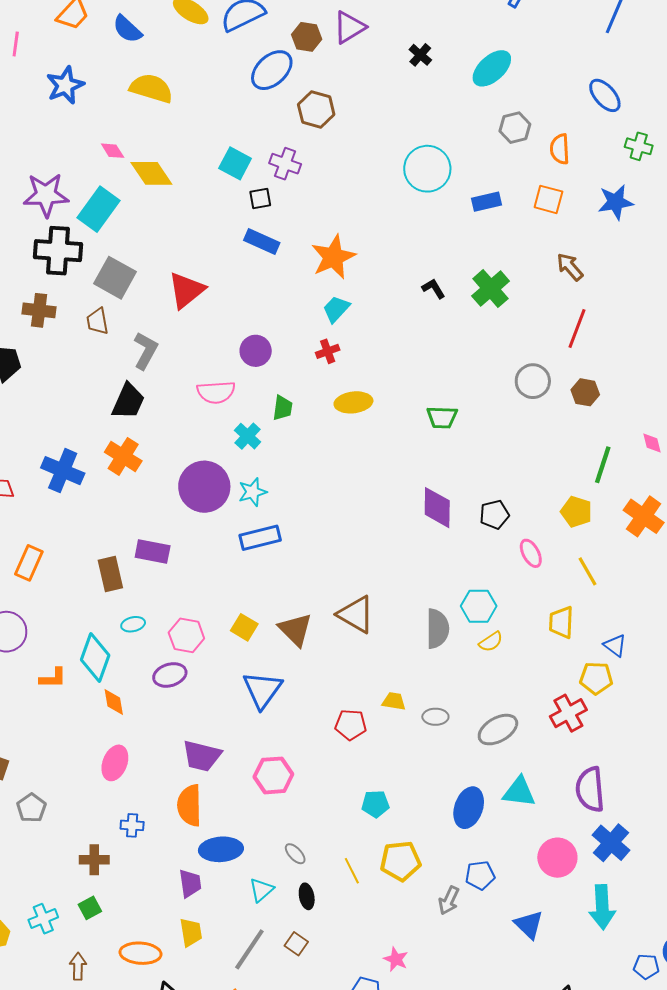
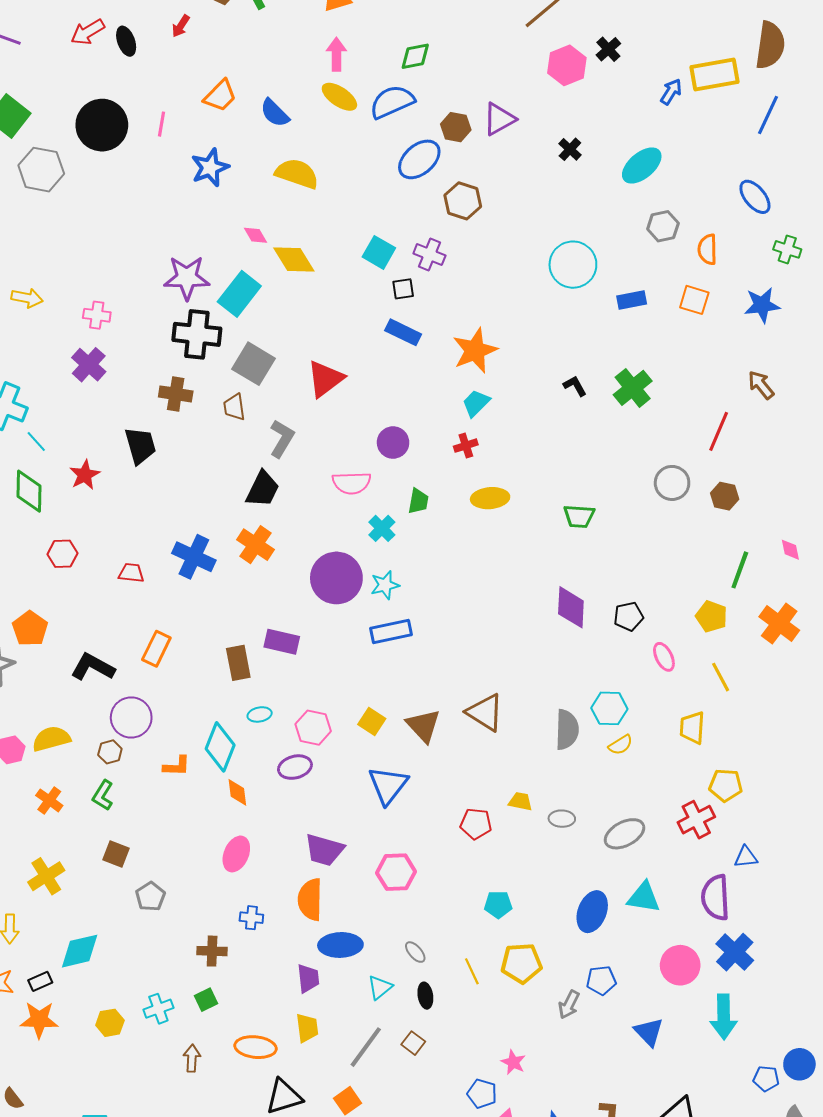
brown arrow: (570, 267) -> (761, 385), moved
blue triangle: (615, 645) -> (746, 857), moved, turned -45

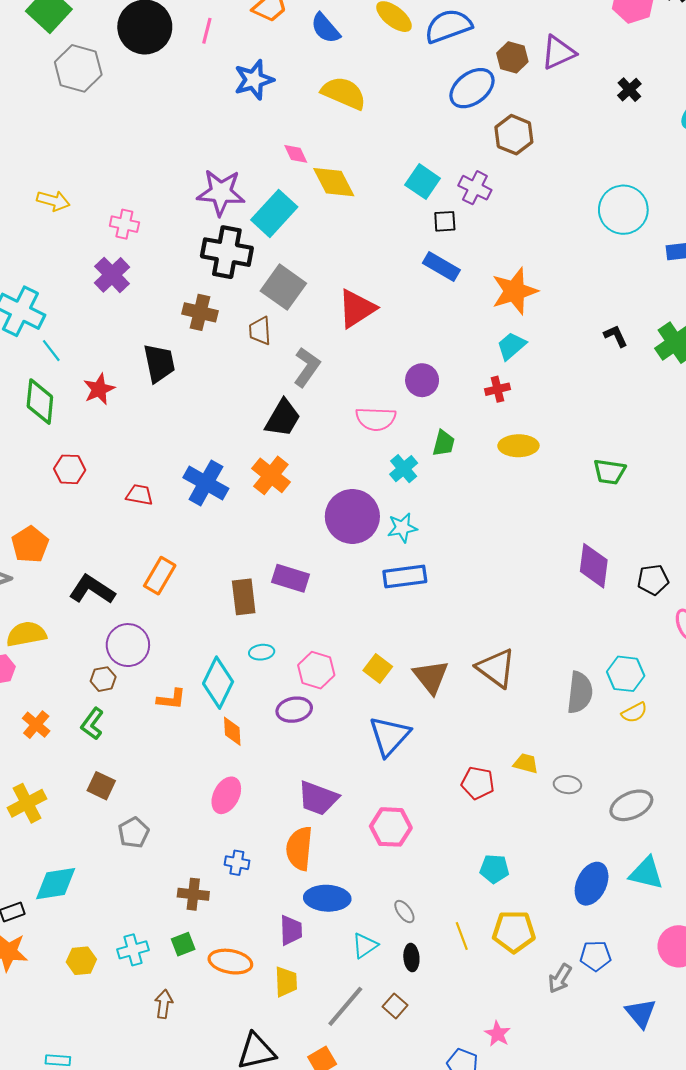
yellow semicircle: (51, 739) -> (26, 634), moved
orange ellipse: (256, 1047) -> (230, 962), moved

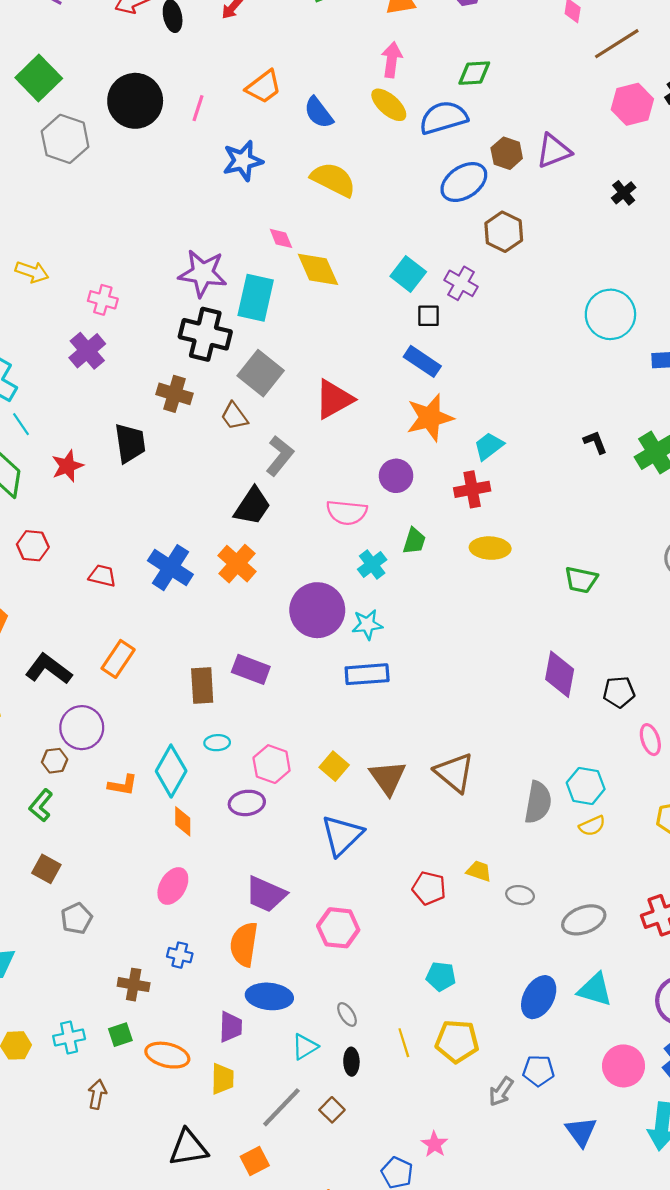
cyan rectangle: (274, 213) -> (256, 298), turned -33
orange star: (515, 291) -> (430, 418), moved
brown trapezoid: (260, 331) -> (234, 416), turned -36
red cross: (497, 389) -> (472, 489), size x1.4

